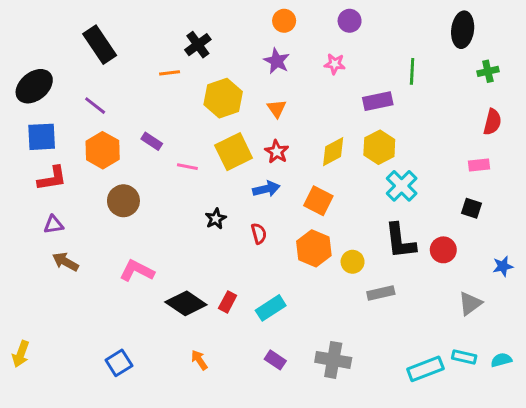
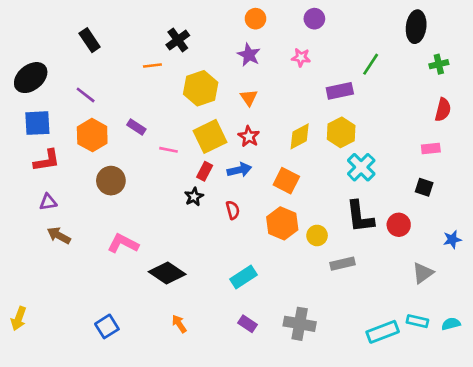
black rectangle: (100, 45) -> (90, 40), size x0.7
green line: (412, 71) -> (371, 64), turned 30
red rectangle: (228, 302) -> (205, 171), moved

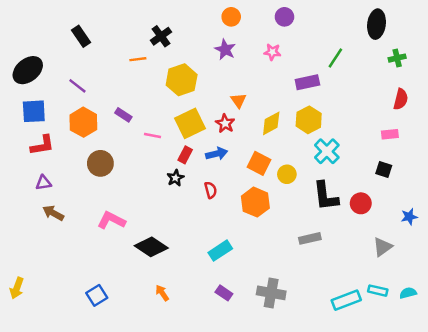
orange triangle: (249, 98) -> (238, 100), moved
yellow circle: (317, 235) -> (287, 174), moved

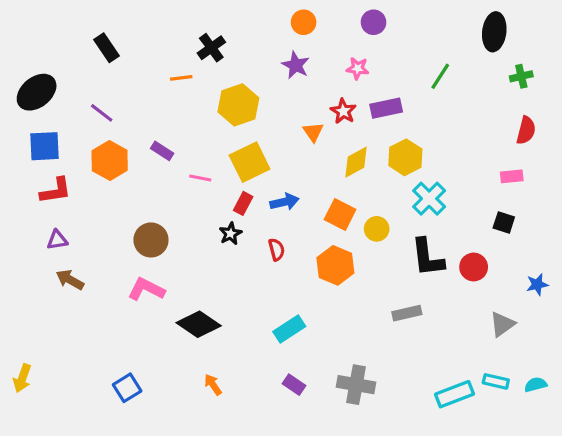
purple rectangle: (307, 82) -> (386, 108), moved
red star: (225, 123) -> (343, 111), moved
brown circle: (100, 163) -> (151, 240), moved

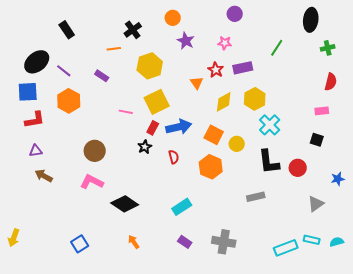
orange circle: (304, 22) -> (173, 18), moved
black ellipse: (37, 92) -> (37, 62), moved
purple rectangle: (162, 151) -> (102, 76), moved
blue arrow: (284, 202) -> (179, 127), size x1.4

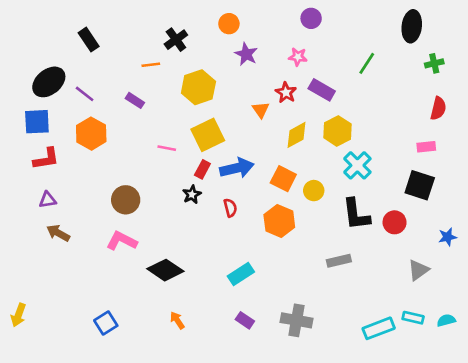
purple rectangle: (243, 68) -> (322, 90), turned 42
black square: (317, 140) -> (420, 185), size x1.6

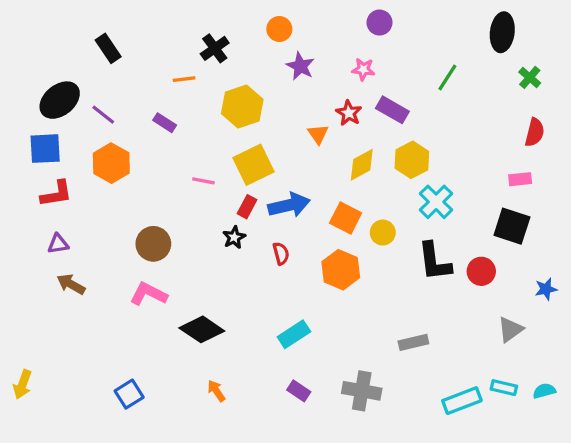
green cross: (434, 63) -> (530, 77), turned -36
gray rectangle: (339, 261) -> (413, 342), moved

